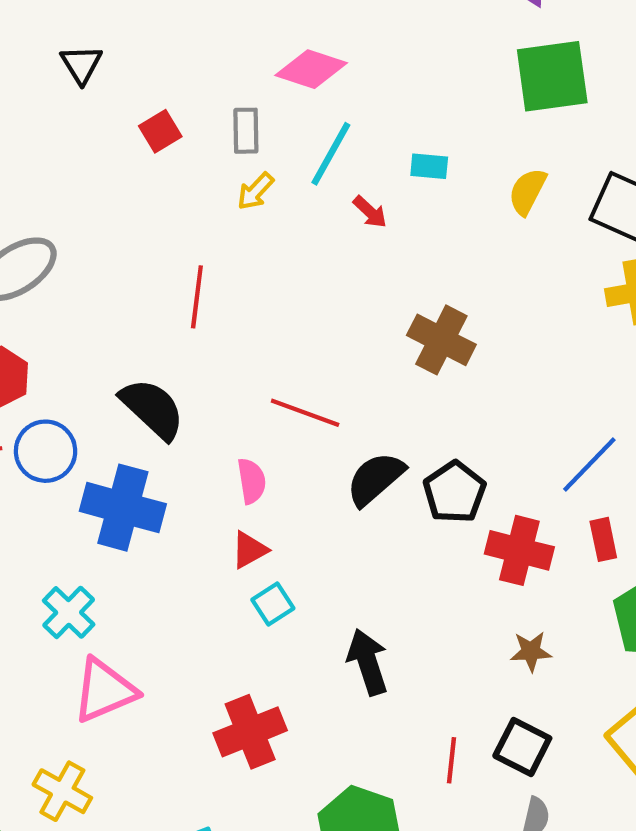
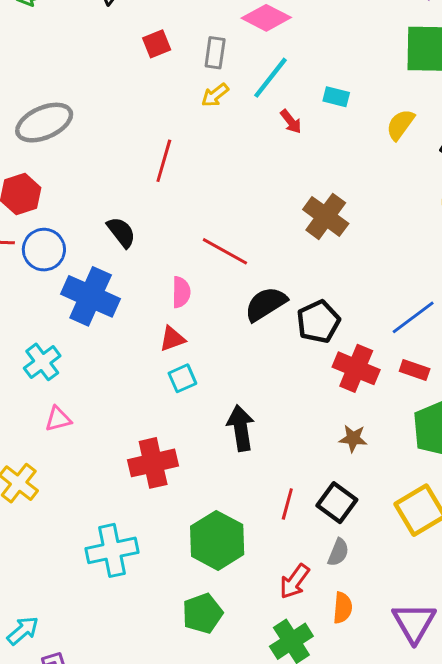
black semicircle: (152, 409) -> (121, 232), size x0.7
red rectangle: (603, 539) -> (415, 370), turned -68
pink triangle: (104, 690) -> (58, 419), size x0.6

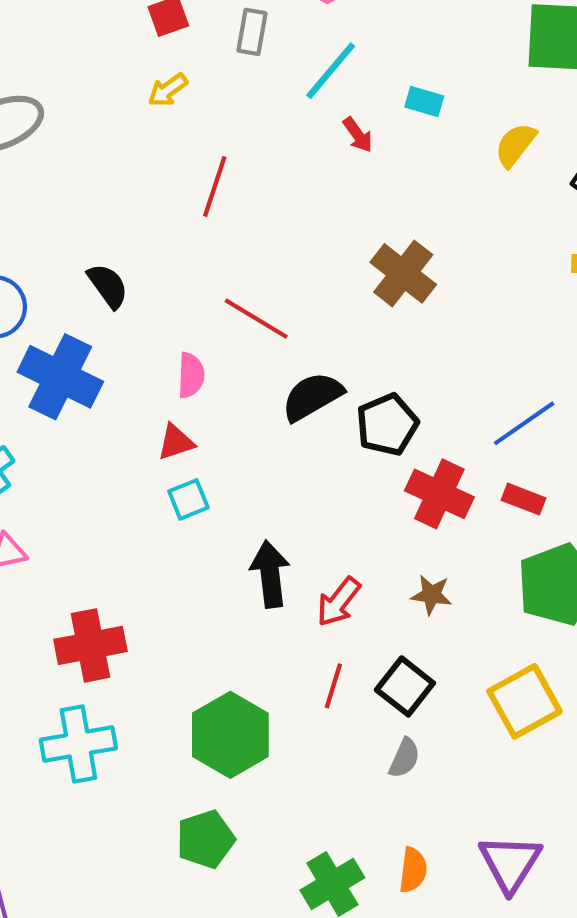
yellow arrow: (215, 95) -> (168, 90), moved
red line: (164, 161) -> (215, 186), moved
red cross: (153, 463) -> (90, 645), moved
red arrow: (294, 581) -> (339, 602), moved
orange semicircle: (343, 608) -> (413, 870), moved

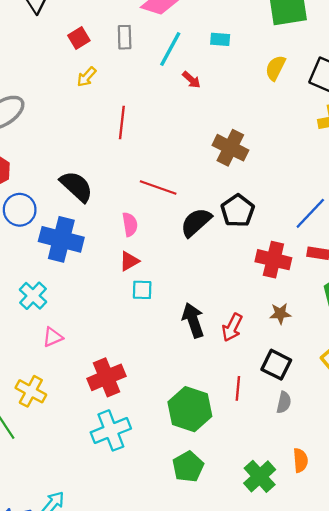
cyan rectangle: (424, 101) -> (220, 39), moved
black semicircle: (108, 286) -> (76, 186), size x1.4
black pentagon: (387, 425) -> (238, 211), moved
cyan square: (188, 499) -> (142, 290), turned 35
red line: (333, 686) -> (238, 388), moved

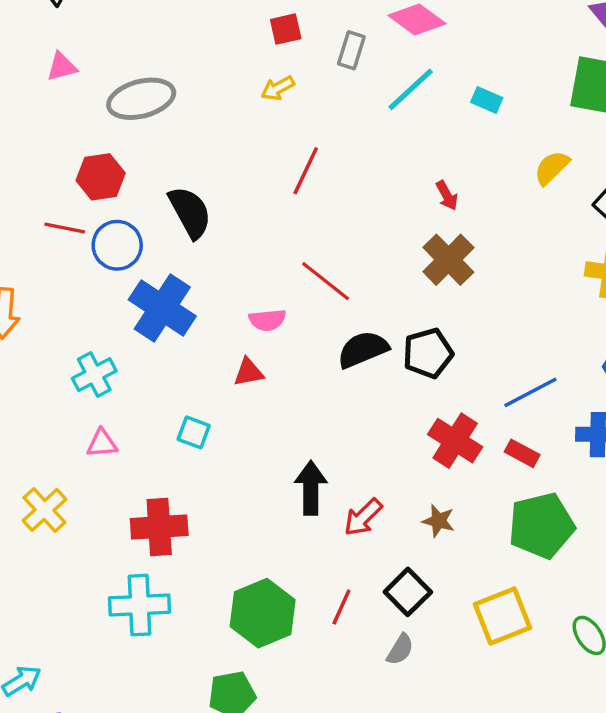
red arrow: (191, 80) -> (447, 196), moved
black semicircle: (76, 186) -> (190, 212), moved
pink semicircle: (130, 224) -> (267, 320), turned 75
cyan square: (142, 290) -> (194, 432), moved

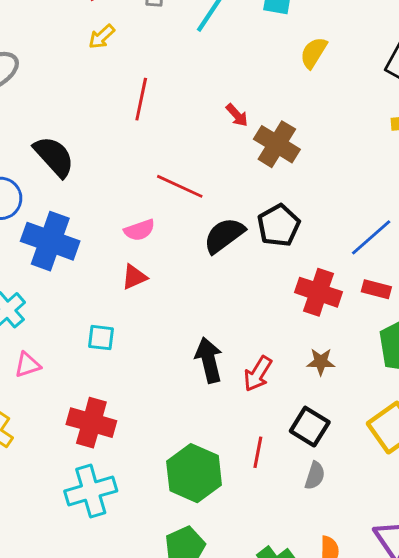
yellow semicircle: (552, 168) -> (314, 53), moved
red arrow: (447, 196) -> (237, 115), moved
red cross: (159, 527) -> (91, 423), turned 33

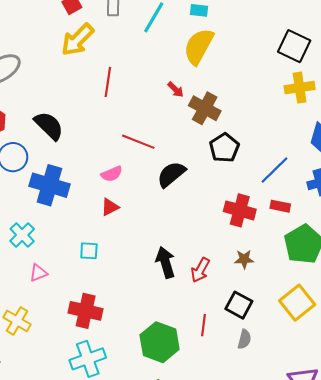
yellow arrow: (102, 37) -> (78, 40), size x1.8
yellow semicircle: (314, 53) -> (199, 46), moved, size x1.6
black pentagon: (279, 225) -> (224, 148), moved

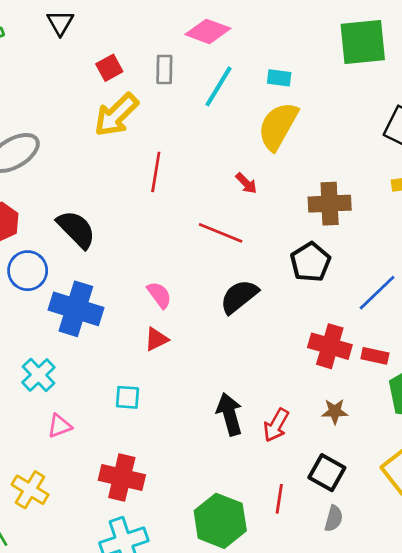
brown cross: (205, 108) -> (330, 204), moved, turned -32
red line: (138, 142) -> (221, 233), moved
pink semicircle: (112, 174) -> (159, 295), turned -105
red rectangle: (280, 206) -> (375, 356), moved

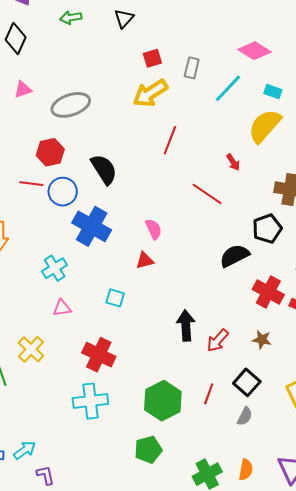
pink diamond: (208, 31) -> (255, 51), moved
black semicircle: (239, 297) -> (235, 256), moved

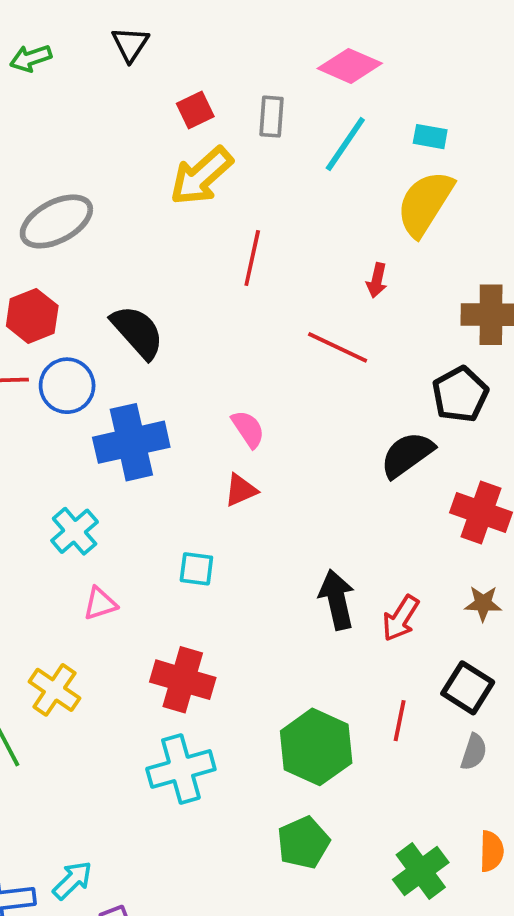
pink diamond: (255, 51) -> (350, 66), moved
red arrow: (233, 162) -> (377, 280), turned 54
blue cross: (92, 226) -> (131, 442), turned -33

